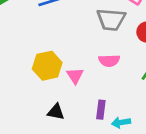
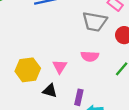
yellow hexagon: (47, 66) -> (28, 70), moved
black triangle: (56, 112) -> (50, 91), moved

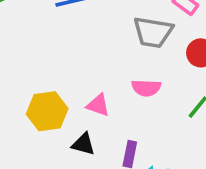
pink triangle: (60, 67) -> (98, 105), turned -42

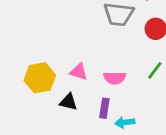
pink semicircle: (146, 88) -> (115, 78), moved

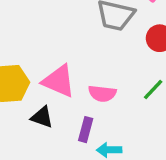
pink triangle: (79, 72) -> (59, 81), size x1.5

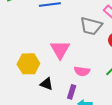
pink triangle: (59, 81) -> (60, 50), moved, turned 35

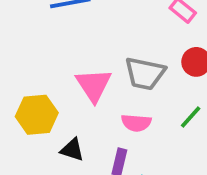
gray trapezoid: (91, 26) -> (145, 73), moved

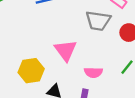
gray trapezoid: (145, 73) -> (98, 21), moved

